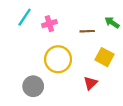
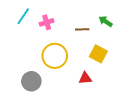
red triangle: (90, 83) -> (85, 78), turned 40

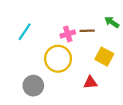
cyan line: (23, 16) -> (25, 32), moved
pink cross: (47, 22) -> (68, 34), moved

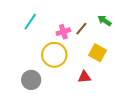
brown line: (87, 31) -> (81, 29), turned -48
cyan line: (25, 32) -> (30, 22), moved

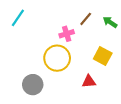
cyan line: (30, 22) -> (18, 18), moved
brown line: (81, 29) -> (86, 19), moved

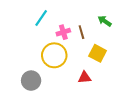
cyan line: (18, 18) -> (41, 18), moved
brown line: (86, 19) -> (81, 32), moved, turned -56

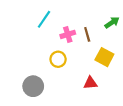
green arrow: (105, 21) -> (112, 23), turned 112
yellow circle: (54, 55) -> (58, 59), size x0.6

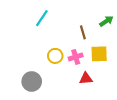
pink cross: (68, 34) -> (76, 57), moved
yellow square: (104, 57) -> (99, 54), turned -30

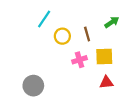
yellow circle: (55, 56) -> (62, 36), moved
red triangle: (86, 78) -> (106, 82), moved

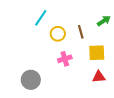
pink cross: (80, 60) -> (65, 59), moved

